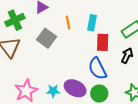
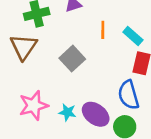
cyan rectangle: (92, 23) -> (133, 36), turned -70
gray square: (46, 38) -> (72, 59), moved

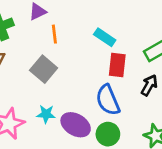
orange line: (103, 30) -> (54, 34), moved
cyan star: (67, 112) -> (46, 114), moved

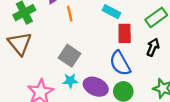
gray square: (44, 69) -> (70, 56), moved

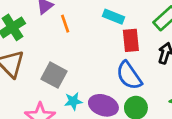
gray square: (70, 56) -> (54, 75), moved

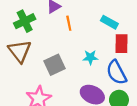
gray square: (54, 75) -> (54, 65), turned 30
cyan star: (73, 101) -> (90, 57), moved

